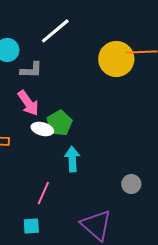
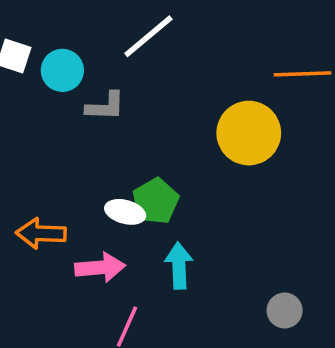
yellow circle: (116, 59) -> (249, 133), moved
pink arrow: (28, 103) -> (100, 267), moved, turned -60

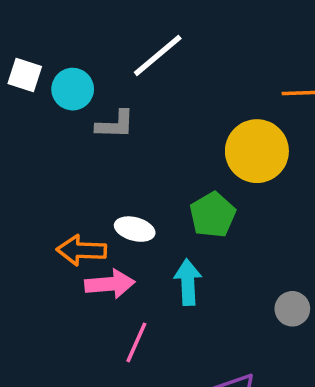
green pentagon: (156, 201) -> (213, 215), moved
orange arrow: (41, 233) -> (81, 250), moved
gray circle: (285, 310) -> (292, 309), moved

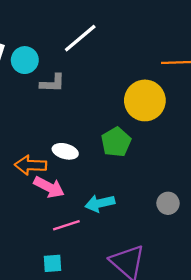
cyan arrow: (188, 282) -> (100, 203), moved, turned -100
pink arrow: (110, 284) -> (49, 187), turned 32
pink line: (136, 342) -> (66, 225), turned 48

